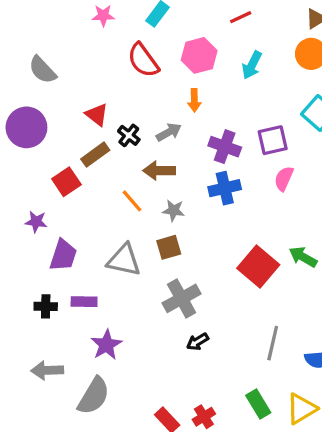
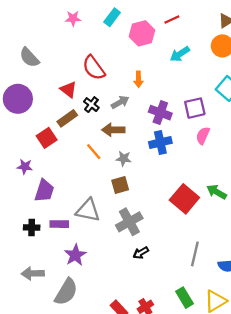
pink hexagon: (199, 55) -> (142, 33), moved
red semicircle: (143, 60) -> (94, 68), moved
cyan arrow: (252, 65) -> (180, 54), turned 30
gray triangle: (124, 260) -> (88, 210), moved

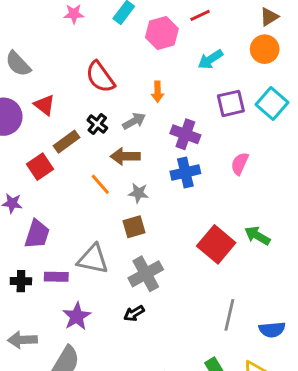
red triangle: (68, 90) -> (44, 105), moved
purple square: (195, 108) -> (231, 103), moved
black arrow: (141, 253) -> (134, 313), moved

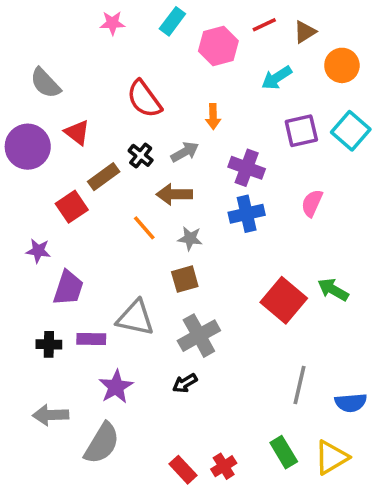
brown triangle: (269, 17) -> (305, 32), moved

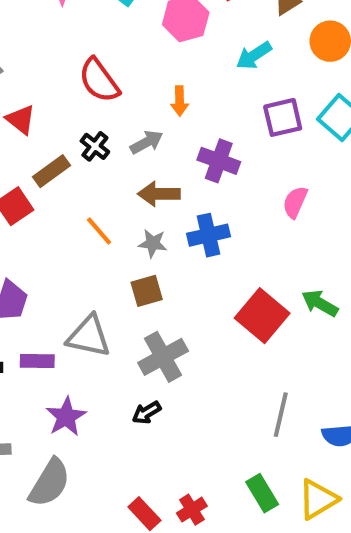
brown arrow: (174, 194) -> (159, 194), moved
blue cross: (247, 214) -> (208, 235), moved

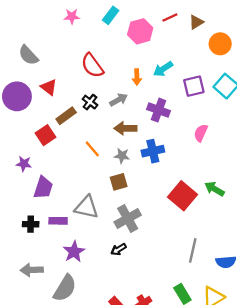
cyan arrow: (254, 56) -> (163, 69), moved

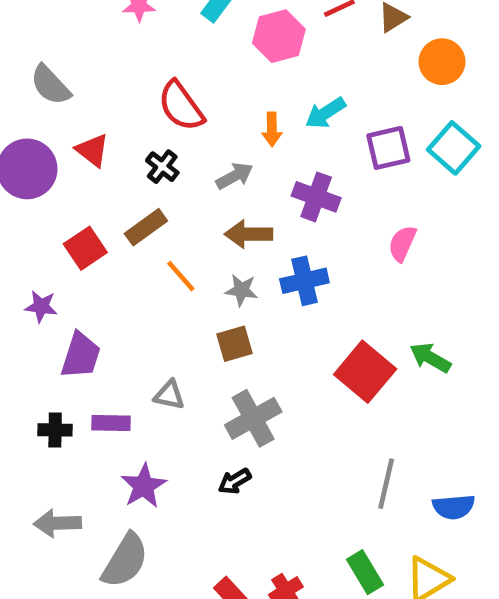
black cross: (90, 102) -> (162, 167), moved
brown rectangle: (66, 116) -> (146, 227), moved
gray triangle: (87, 207) -> (169, 395), size x0.6

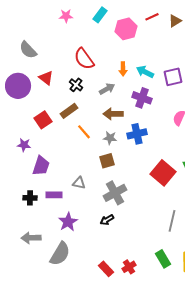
cyan arrow: (325, 113) -> (145, 72), moved, turned 60

